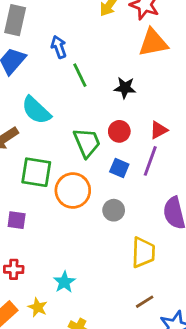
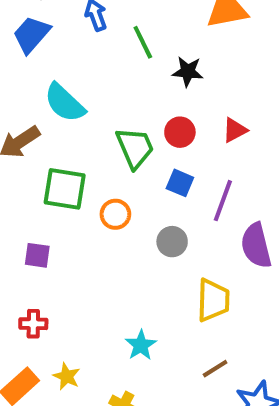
green line: (80, 75) -> (143, 42), moved
purple line: (150, 161) -> (223, 201), moved
orange circle: (73, 191) -> (115, 214), size x0.6
cyan star: (64, 282) -> (141, 345), moved

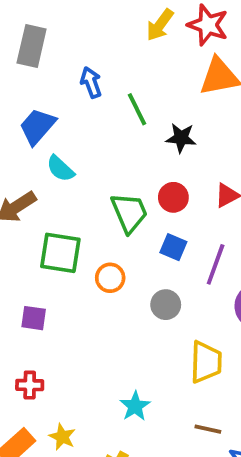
blue trapezoid: (31, 34) -> (37, 126), moved
cyan semicircle: (65, 103) -> (60, 169), size x0.7
brown line: (215, 369) -> (208, 429), turned 44

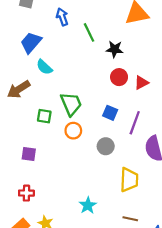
red circle: (173, 197) -> (119, 77), moved
green trapezoid: (129, 213) -> (71, 104), moved
green square: (60, 253) -> (44, 116), size x0.6

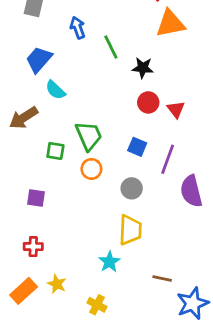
red triangle: (141, 83) -> (176, 109), turned -40
yellow trapezoid: (129, 180) -> (130, 230), moved

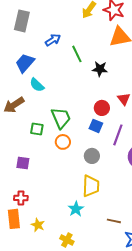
blue arrow: (78, 28) -> (53, 40), turned 77
red circle: (148, 102) -> (102, 108), moved
orange rectangle: (24, 291) -> (14, 219), moved, turned -54

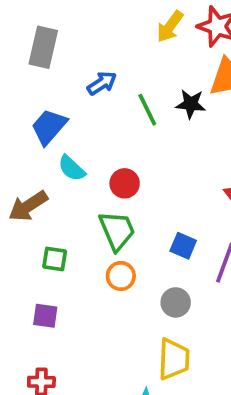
black star: (100, 69) -> (191, 104), moved
red circle: (102, 108) -> (125, 183), moved
green square: (37, 129) -> (55, 259), moved

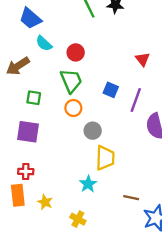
blue trapezoid: (49, 127) -> (30, 18), turned -90
gray circle: (176, 302) -> (93, 131), moved
purple square: (45, 316) -> (28, 132), size x1.5

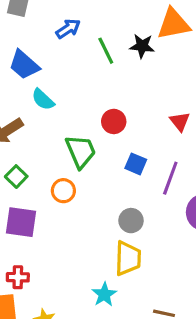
red circle: (76, 52) -> (114, 121), moved
green square: (34, 98) -> (16, 177), moved, turned 35
orange circle: (73, 108) -> (63, 191), moved
gray circle: (93, 131) -> (131, 221), moved

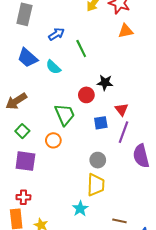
orange triangle: (173, 24) -> (126, 31), size x0.7
black star: (142, 46) -> (105, 83), moved
cyan semicircle: (43, 99) -> (53, 67), moved
red triangle: (180, 121) -> (122, 109), moved
blue square: (136, 164) -> (101, 123), turned -32

